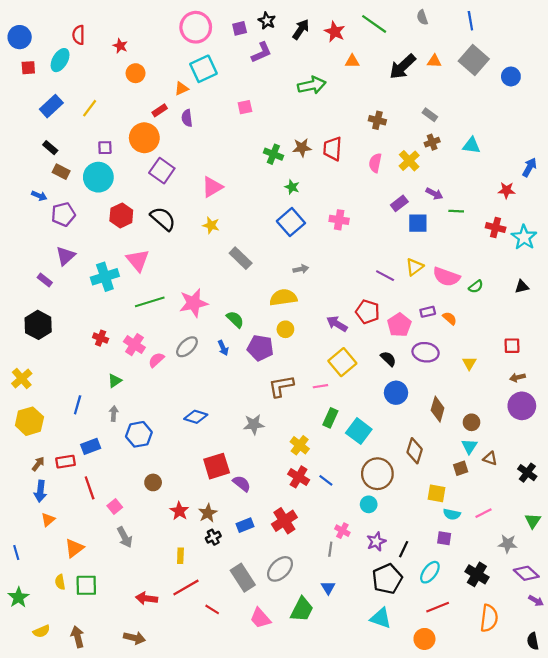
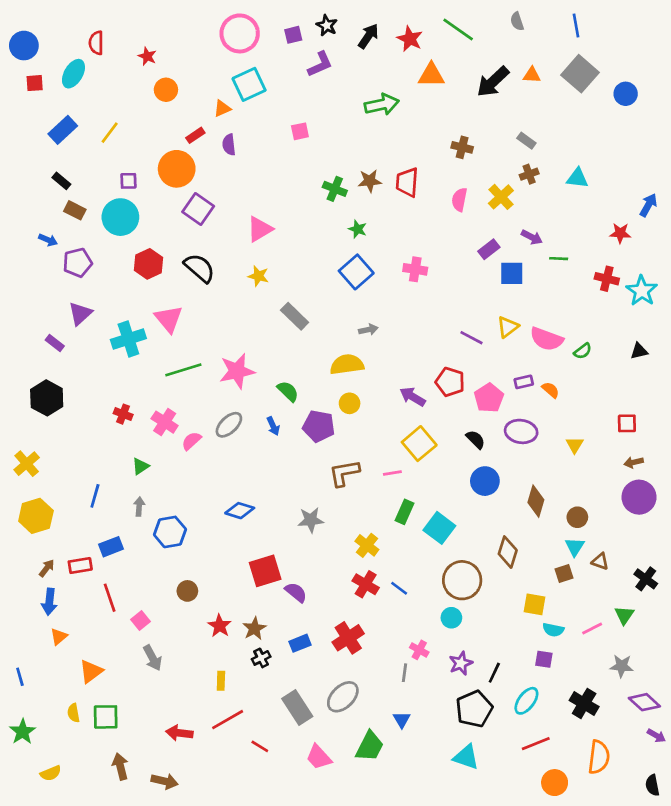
orange triangle: (352, 61) -> (431, 75), size x1.5
green triangle: (533, 521) -> (624, 615), moved
brown arrow: (78, 637) -> (120, 766), moved
orange circle: (424, 639) -> (555, 783), moved

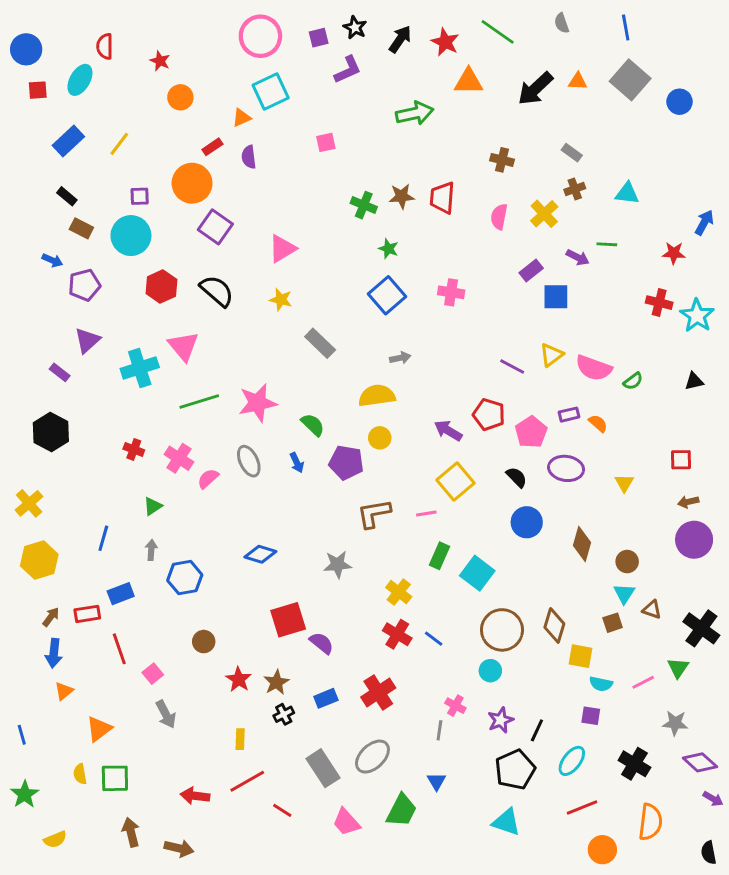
green line: (559, 259) -> (607, 244), moved
gray ellipse: (229, 425) -> (249, 461), turned -72
brown diamond: (508, 552) -> (554, 626), moved
black cross: (646, 579) -> (701, 628), size x1.4

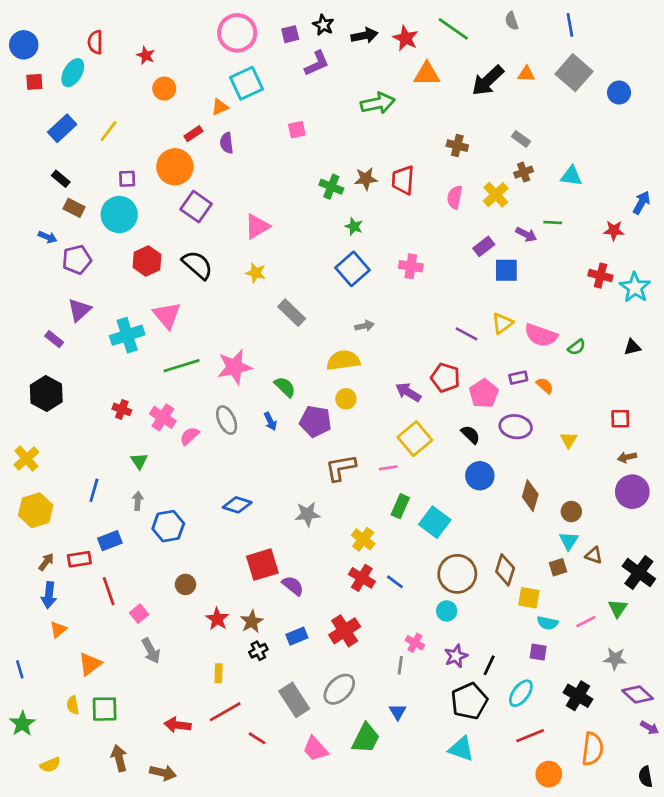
black arrow: (400, 39) -> (364, 36), turned 45
green triangle: (153, 506) -> (139, 461), turned -30

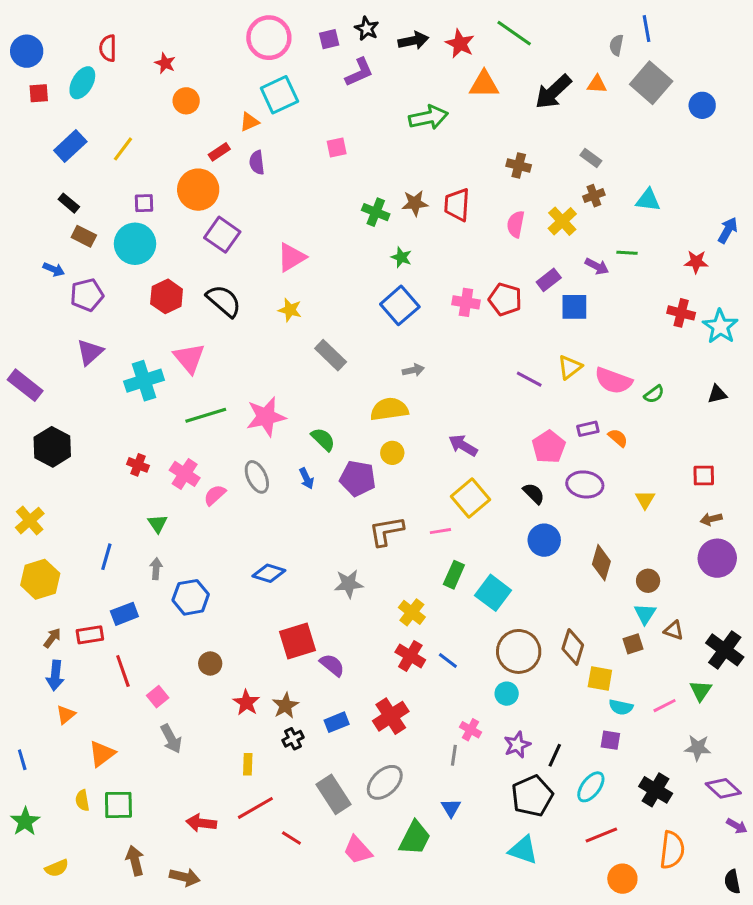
gray semicircle: (512, 21) -> (616, 45), moved, turned 30
purple rectangle: (54, 339) -> (25, 385), moved, size x1.6
red pentagon: (445, 378) -> (505, 299), moved

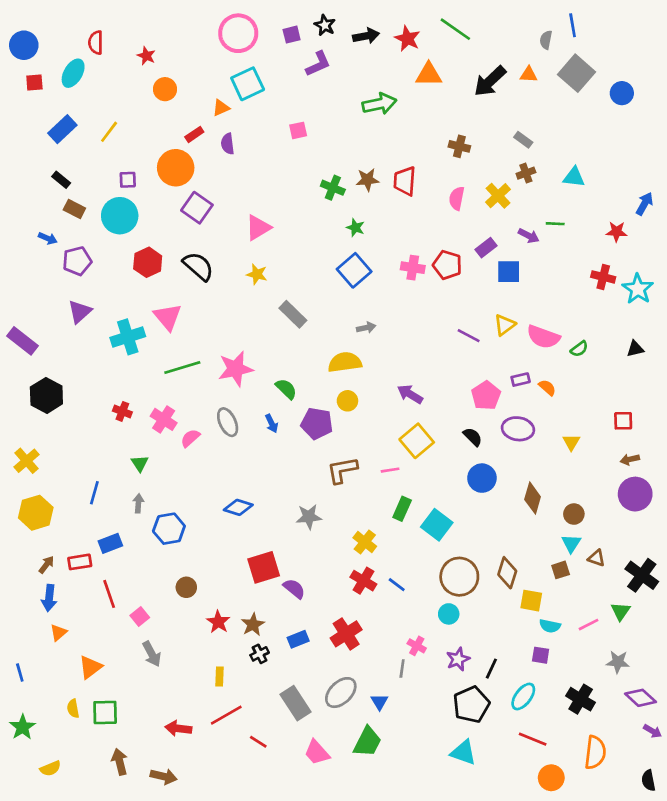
blue triangle: (451, 808) -> (379, 702), moved
red line: (601, 835) -> (533, 739), turned 44

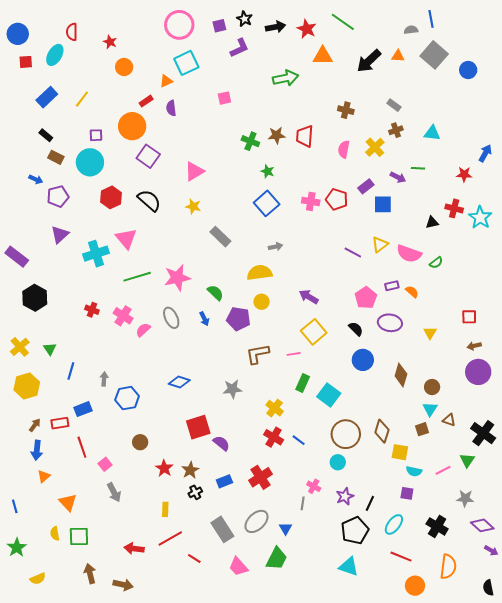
gray semicircle: (546, 40) -> (411, 30), turned 72
black triangle: (635, 349) -> (432, 222), moved
green triangle: (140, 463) -> (50, 349), moved
orange triangle: (90, 667) -> (68, 502), turned -36

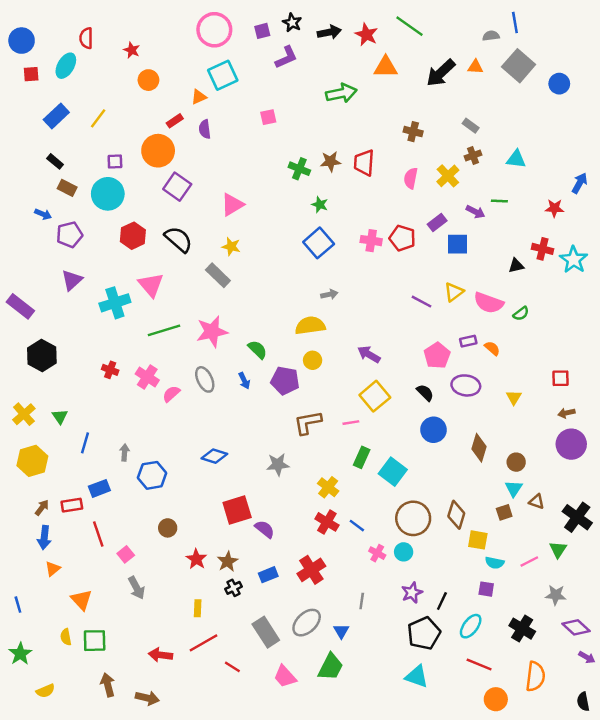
gray rectangle: (220, 237) -> (218, 275), moved
pink cross: (314, 486) -> (377, 553), moved

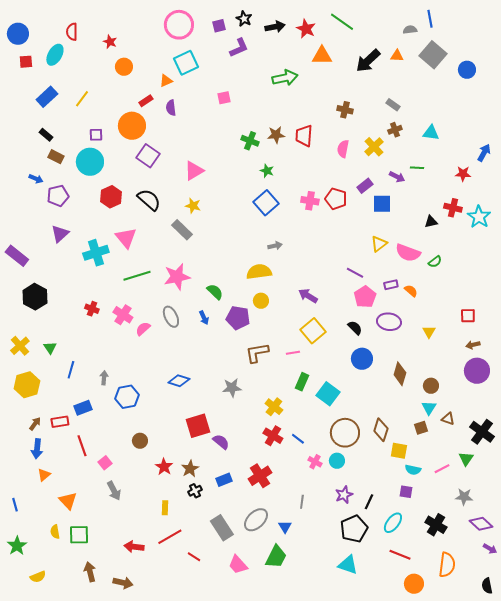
purple line: (422, 302) -> (355, 273), moved

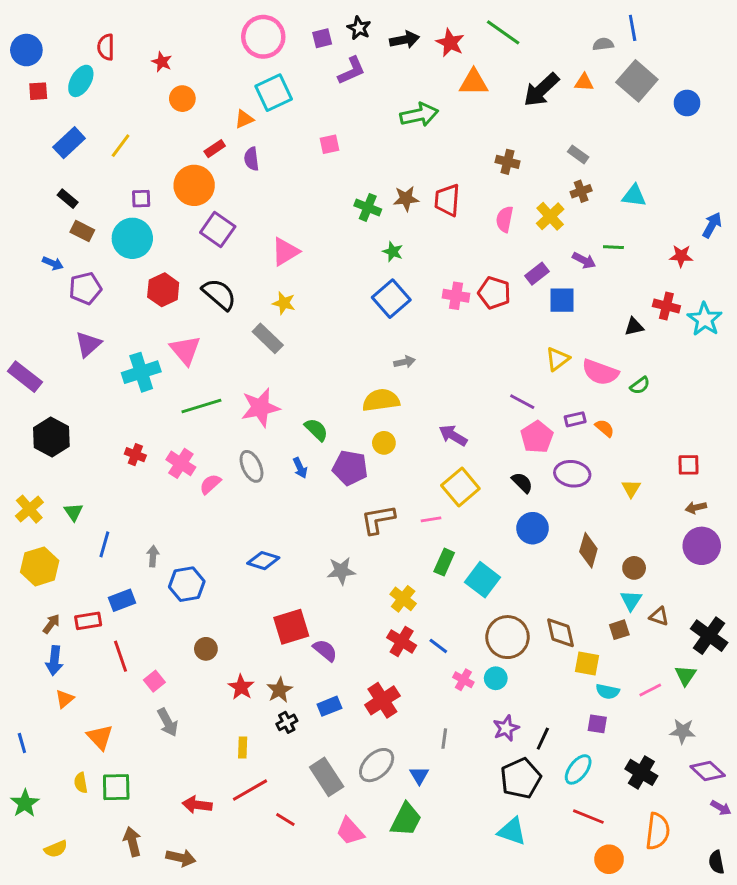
brown diamond: (381, 430) -> (560, 633), turned -30

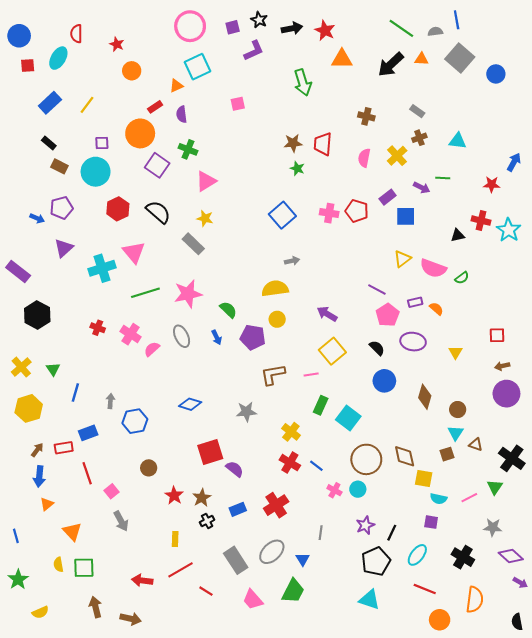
green line: (503, 32) -> (401, 28), moved
green arrow: (419, 115) -> (303, 82), turned 85
green cross: (368, 207) -> (188, 149), moved
green star: (393, 252) -> (297, 168), moved
blue arrow: (53, 263) -> (37, 218), moved

